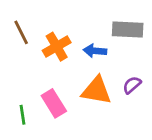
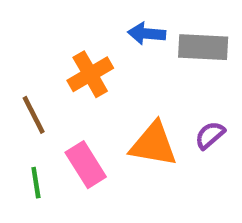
brown line: (21, 32) -> (34, 115), moved
blue arrow: (95, 51) -> (147, 34), moved

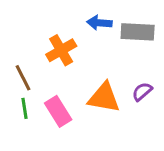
green line: (36, 183) -> (24, 108), moved

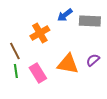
blue arrow: (99, 23) -> (65, 15), turned -42

